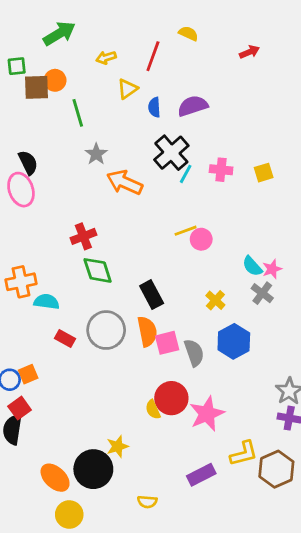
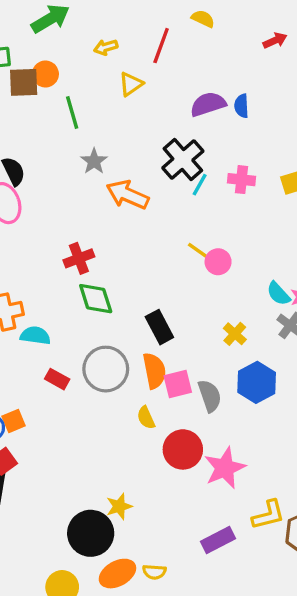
blue semicircle: (154, 107) -> (242, 106), moved
yellow line: (186, 231) -> (200, 252), turned 55
yellow semicircle: (153, 410) -> (146, 418), moved
orange ellipse: (55, 478) -> (117, 574), moved, turned -72

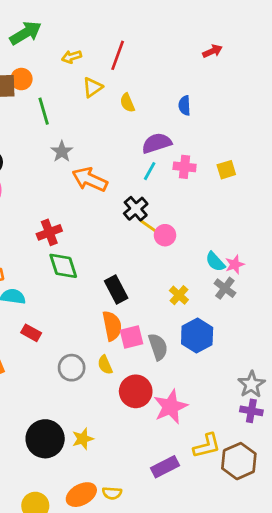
yellow semicircle: (203, 19) -> (127, 103), moved, turned -138
purple semicircle: (208, 104) -> (157, 143), moved
black cross: (183, 159) -> (136, 209), moved, size x0.7
gray circle: (106, 369) -> (72, 368), moved, size x0.7
black circle: (91, 533) -> (45, 439), moved

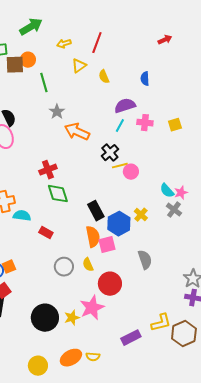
yellow line: (150, 227) -> (120, 166), turned -49
red rectangle: (31, 333) -> (46, 233), moved
blue hexagon: (197, 336) -> (119, 224), moved
gray semicircle: (158, 347) -> (145, 260), moved
pink star: (171, 407) -> (92, 308), moved

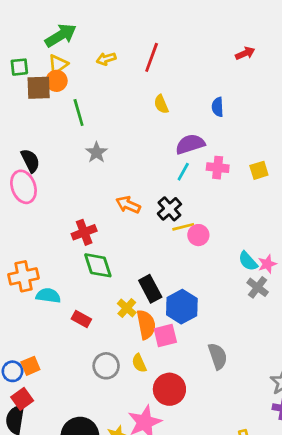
yellow triangle: (79, 66) -> (58, 64), moved
orange arrow: (77, 132) -> (128, 205), moved, size x0.7
yellow cross: (141, 215) -> (127, 308), moved

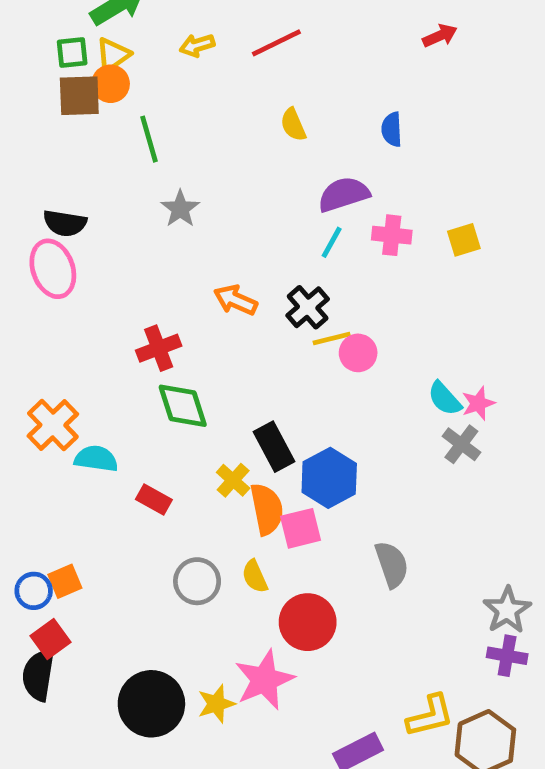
red line: (152, 57) -> (276, 43), turned 44
green square: (19, 67) -> (72, 53), moved
black semicircle: (30, 161) -> (65, 223), turned 125
orange cross: (23, 276) -> (53, 425), turned -32

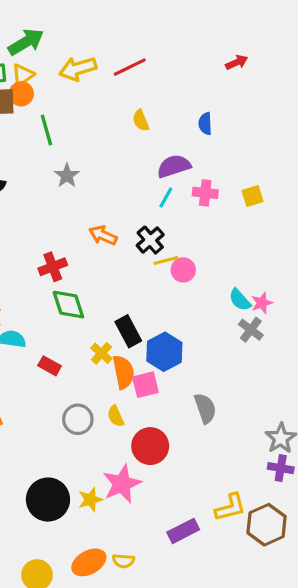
yellow arrow: (197, 45) -> (78, 69), size x1.6

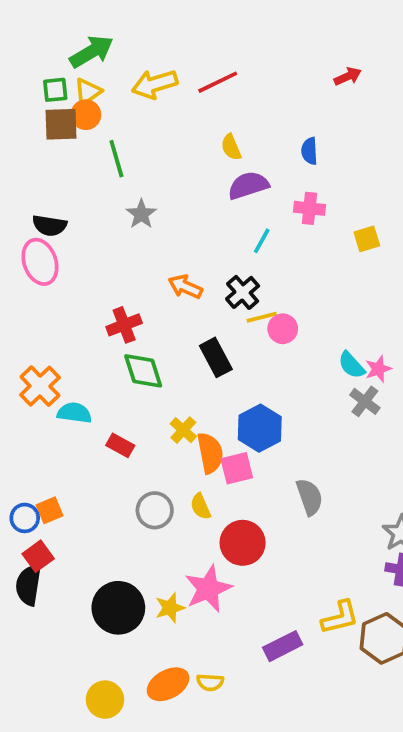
purple semicircle: (174, 166) -> (248, 185), moved
pink cross: (205, 193) -> (309, 208), moved
black rectangle: (128, 331) -> (216, 357), moved

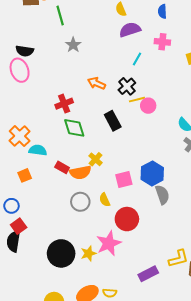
blue hexagon: (260, 428) -> (152, 173), moved
orange semicircle: (210, 453) -> (80, 172), moved, turned 90
orange square: (50, 510) -> (25, 175), moved

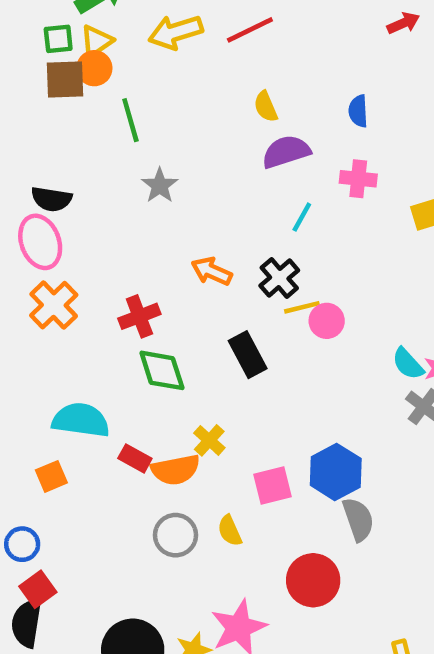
orange cross: (20, 136) -> (54, 305), moved
cyan semicircle: (38, 150) -> (81, 420), size x1.4
red circle: (127, 219) -> (313, 580), moved

